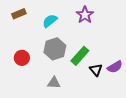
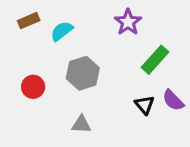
cyan semicircle: (50, 21) -> (62, 31), moved
green rectangle: (80, 56) -> (155, 60), moved
purple semicircle: (115, 67) -> (173, 100), turned 77

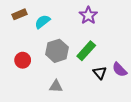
green rectangle: (155, 60) -> (86, 51), moved

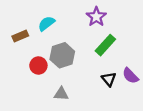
brown rectangle: (20, 14) -> (20, 36), moved
green rectangle: (86, 51) -> (105, 45), moved
red circle: (23, 60) -> (38, 66), moved

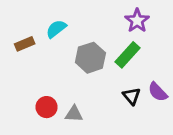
purple star: (96, 17) -> (137, 21), moved
gray hexagon: (62, 55) -> (90, 58), moved
red circle: (38, 66) -> (47, 107), moved

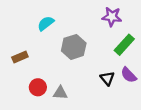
purple star: (137, 21) -> (112, 17), turned -30
brown rectangle: (25, 44) -> (20, 57), moved
green rectangle: (127, 55) -> (124, 45), moved

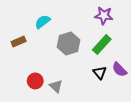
green rectangle: (124, 45) -> (102, 45), moved
brown rectangle: (20, 57) -> (19, 41), moved
gray triangle: (60, 93) -> (56, 86), turned 40

